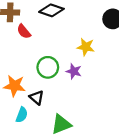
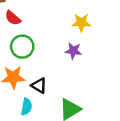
green circle: (48, 67) -> (22, 47), moved

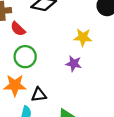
black triangle: (39, 86) -> (39, 95), turned -42

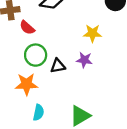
black triangle: (39, 95) -> (58, 66), moved

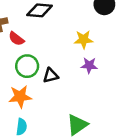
purple star: (84, 60) -> (89, 65), moved
cyan semicircle: (39, 112) -> (22, 127), moved

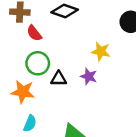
purple star: (89, 65) -> (89, 76), moved
cyan semicircle: (22, 127) -> (30, 123), moved

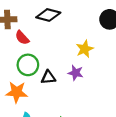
yellow star: (101, 51) -> (85, 49), turned -30

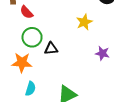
purple star: (76, 73) -> (102, 53), moved

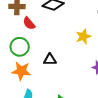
green circle: (32, 37) -> (20, 47), moved

